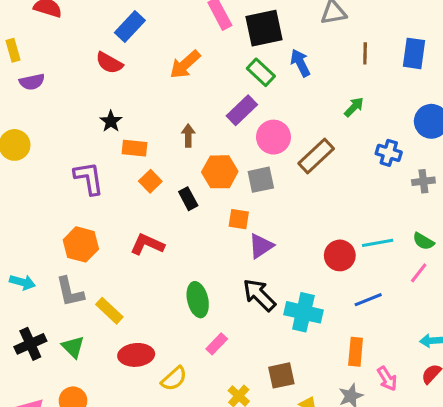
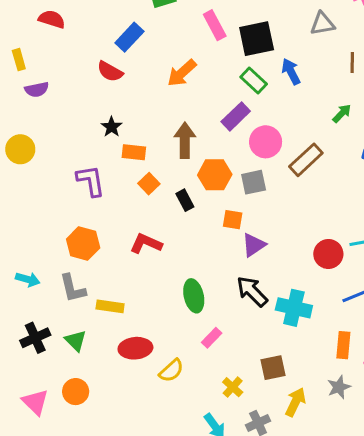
brown arrow: (188, 135) -> (185, 140), size x1.6
yellow rectangle: (109, 311) -> (110, 306), turned -35

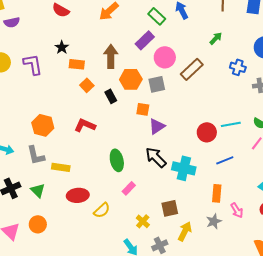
purple L-shape: (91, 181) -> (33, 64), moved

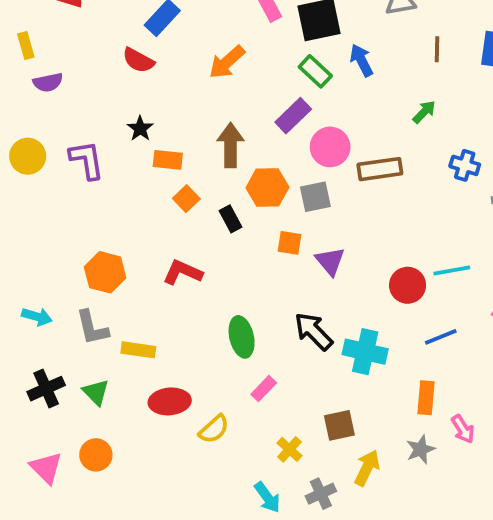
brown rectangle: (192, 69) -> (380, 169), turned 35
purple triangle: (157, 126) -> (330, 261), moved, turned -36

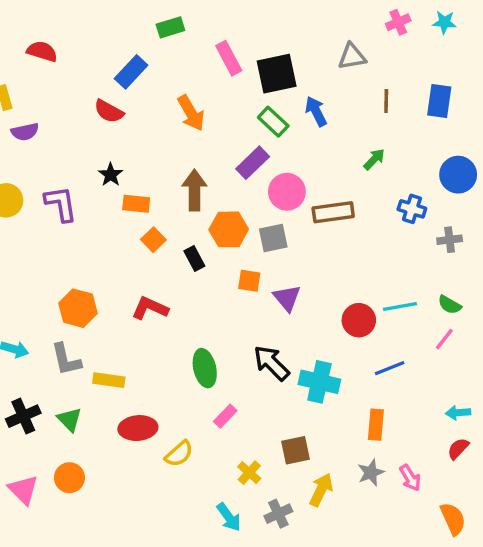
orange arrow: (227, 62) -> (191, 113), turned -78
pink arrow: (463, 429) -> (410, 478), moved

